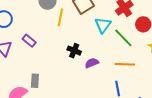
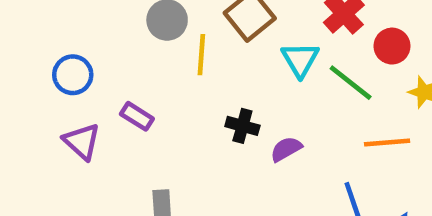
orange line: (125, 64) -> (387, 142), moved

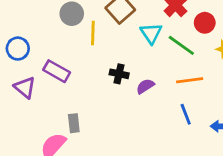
purple rectangle: (137, 116) -> (57, 71), size x1.4
orange line: (387, 142) -> (190, 80), moved

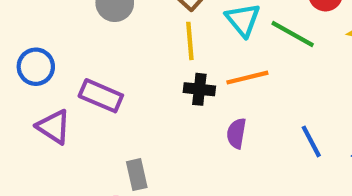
yellow line: (93, 33) -> (190, 41), moved
orange line: (190, 80) -> (247, 78), moved
purple semicircle: (145, 86) -> (236, 133), moved, turned -42

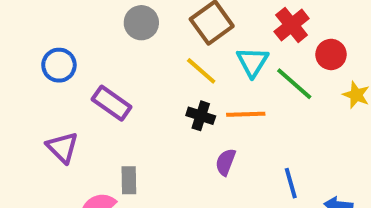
yellow line: (190, 41) -> (201, 71), turned -56
purple triangle: (54, 127) -> (62, 147), moved

